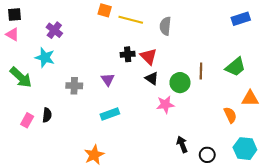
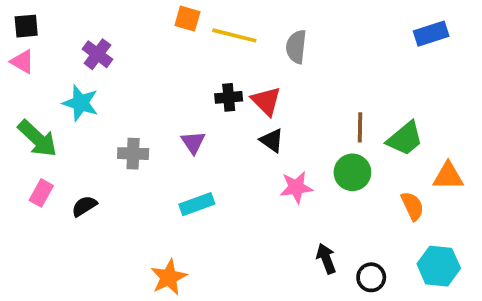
green trapezoid: (235, 67) -> (405, 139), moved
green circle: (180, 83) -> (352, 172), moved
black semicircle: (47, 115) -> (84, 206), turned -128
pink rectangle: (27, 120) -> (41, 193), moved

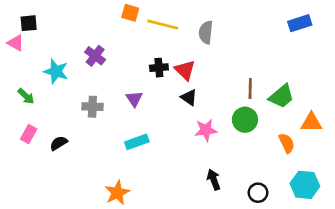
black square: (26, 26) -> (29, 23), moved
purple cross: (97, 54) -> (95, 56), moved
green arrow: (37, 139) -> (26, 96), size x0.6
black arrow: (326, 259) -> (214, 180), moved

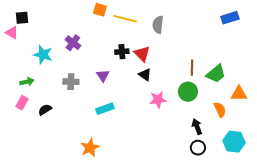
green arrow: (26, 96) -> (27, 82), moved, turned -56
black arrow: (214, 180) -> (197, 127), moved

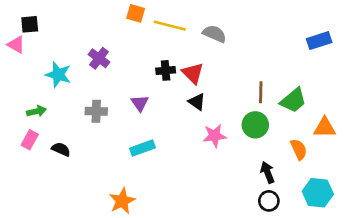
blue rectangle: (230, 18) -> (319, 41), moved
gray semicircle: (158, 25) -> (215, 34), turned 108
black semicircle: (45, 110) -> (61, 149), turned 56

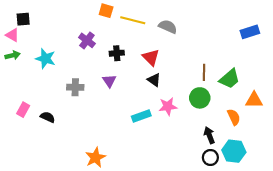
purple cross: (99, 58) -> (87, 40), moved
black cross: (166, 70) -> (117, 53), moved
green arrow: (36, 111) -> (12, 55), moved
cyan rectangle: (142, 148) -> (141, 116), moved
cyan hexagon: (318, 193) -> (234, 151), moved

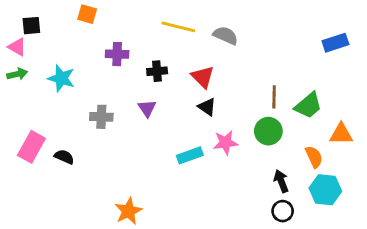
orange square: (106, 11) -> (87, 14), moved
purple cross: (87, 40) -> (117, 54), turned -35
pink rectangle: (23, 110) -> (31, 147), size x1.5
cyan hexagon: (234, 151) -> (325, 190), moved

